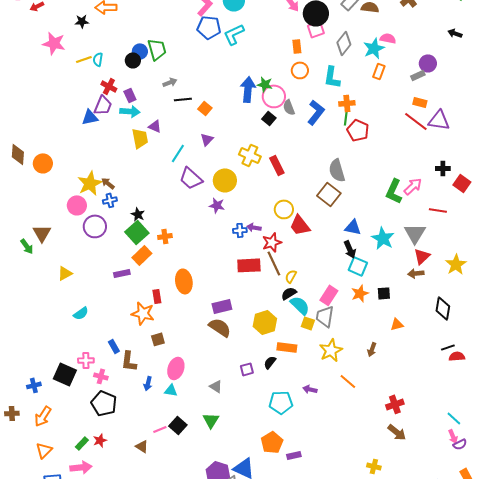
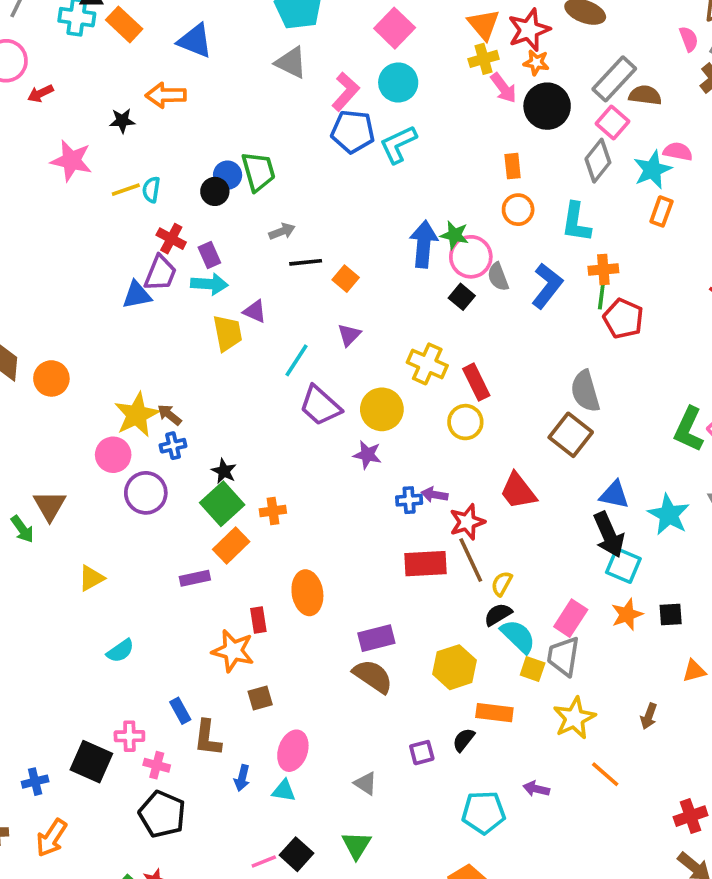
pink square: (316, 29) -> (612, 122), moved, turned -30
yellow circle: (284, 209) -> (465, 422), moved
black arrow: (350, 249) -> (609, 535), size x1.4

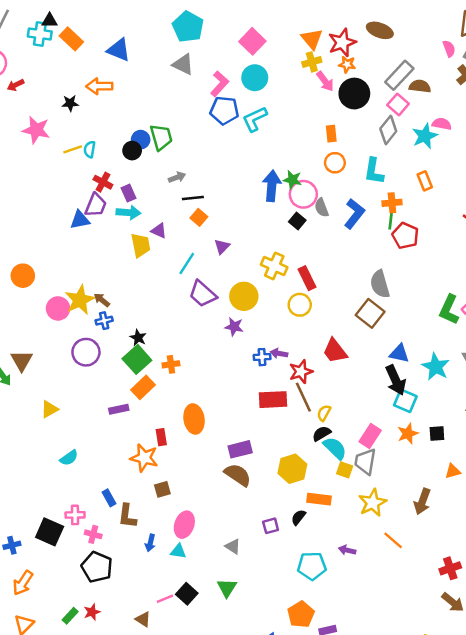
orange rectangle: (661, 211) -> (425, 181), moved, turned -42
orange square: (346, 279) -> (199, 217), moved
pink circle: (113, 455) -> (58, 308), moved
brown arrow: (649, 716) -> (422, 502), size x1.5

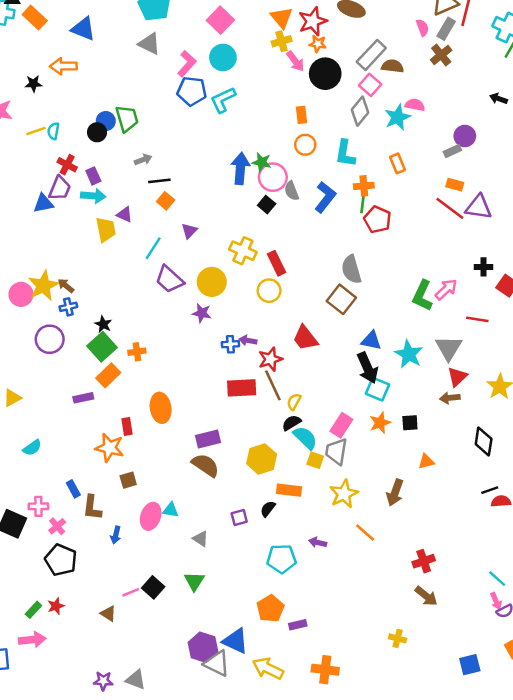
pink cross: (93, 534) -> (57, 526), turned 35
cyan triangle: (178, 551) -> (171, 510), moved

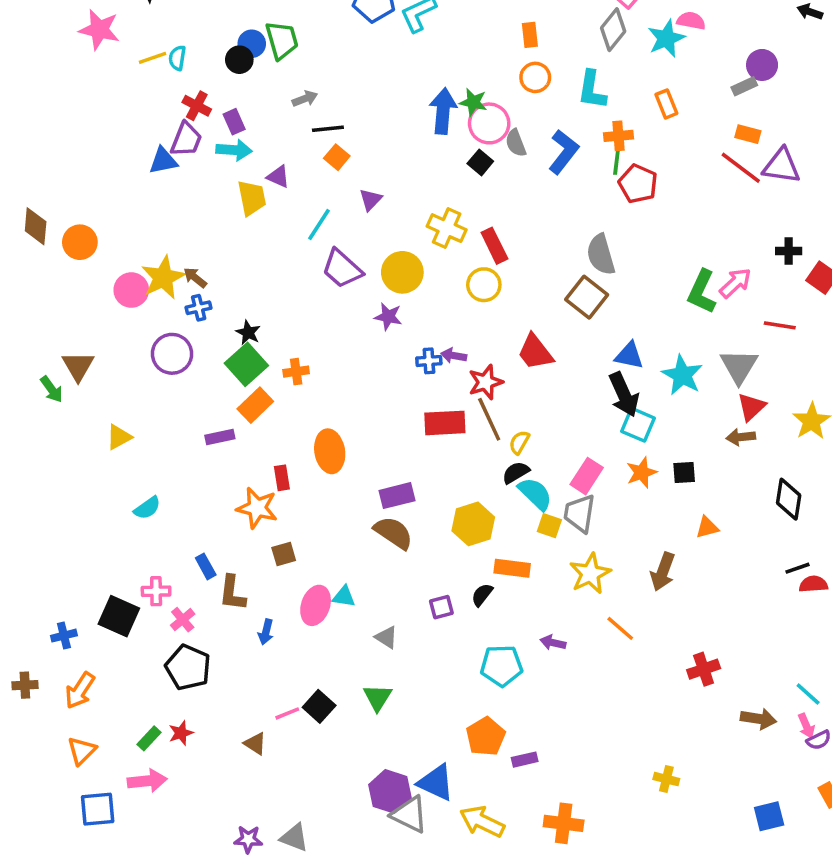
brown arrow: (426, 596) -> (758, 719), moved, turned -30

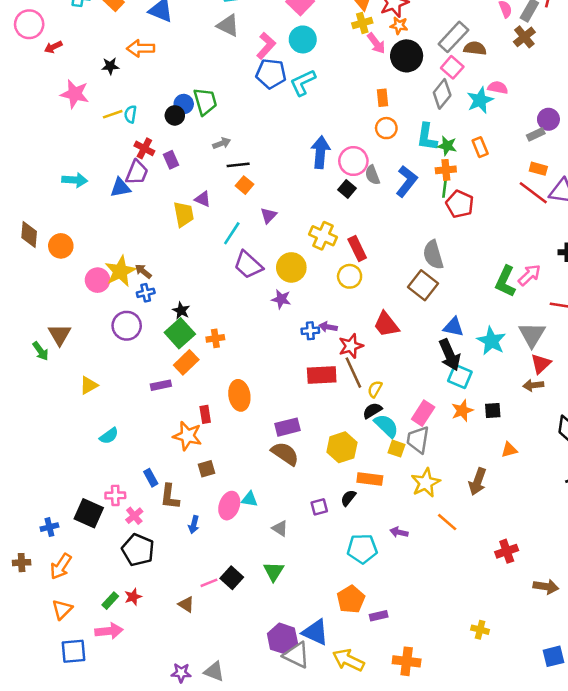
green star: (473, 102) -> (447, 146), moved
cyan arrow: (234, 150) -> (75, 180), moved

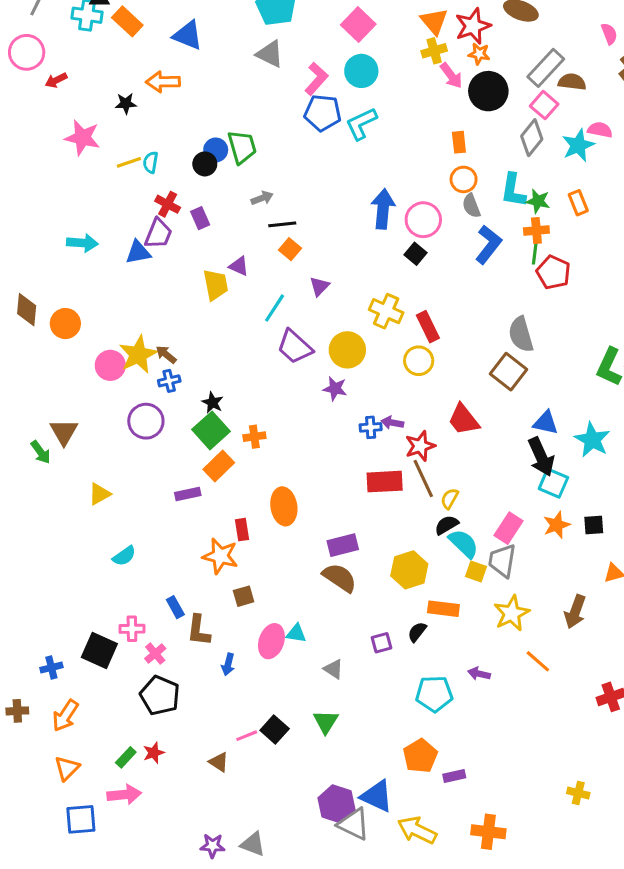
gray semicircle: (372, 175) -> (471, 206), moved

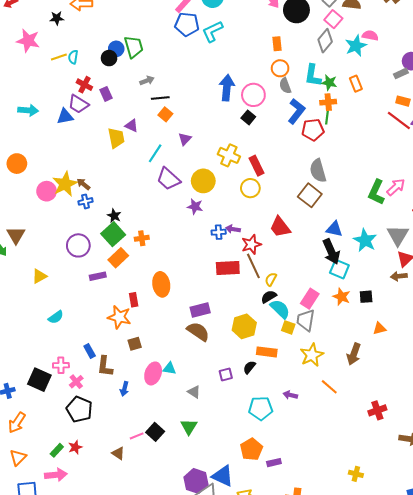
purple trapezoid: (158, 234) -> (78, 104), turned 100
red pentagon: (553, 272) -> (313, 130), moved, turned -30
purple circle: (146, 421) -> (78, 245), moved
orange star: (557, 525) -> (342, 297), turned -30

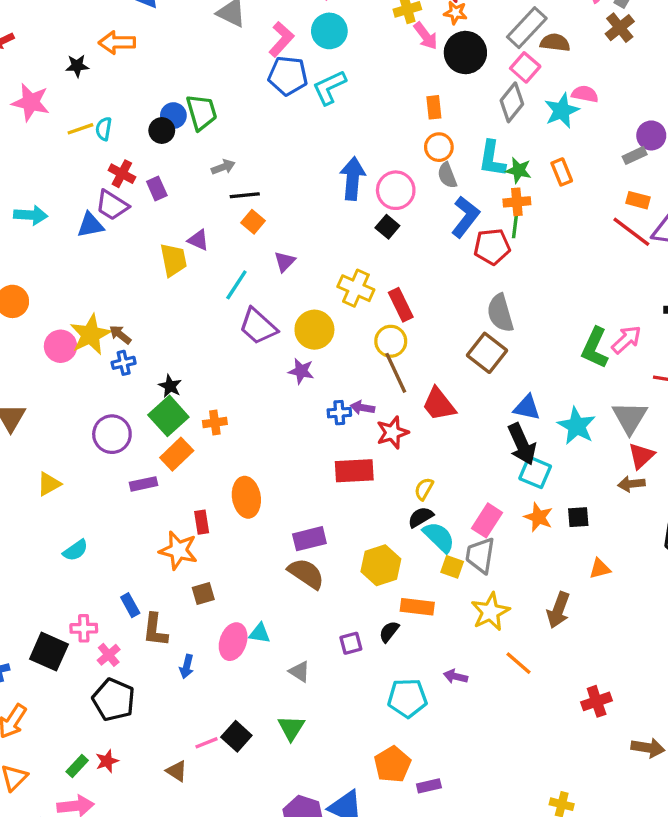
brown line: (253, 266) -> (396, 373), moved

